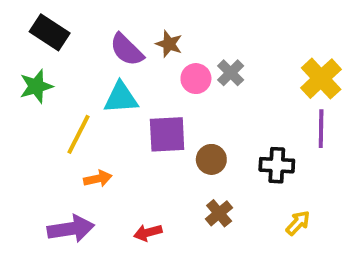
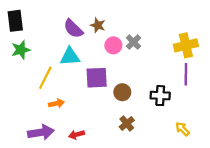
black rectangle: (50, 32) -> (15, 21), moved, turned 50
yellow cross: (321, 79) -> (186, 45), turned 30
yellow arrow: (298, 223) -> (183, 129), moved, turned -88
red arrow: (148, 233) -> (77, 135), moved

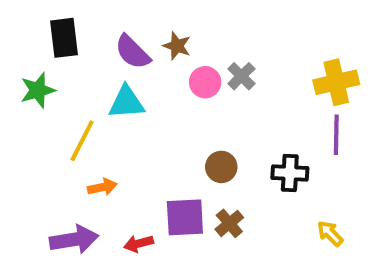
black rectangle: (15, 21) -> (64, 38), moved
purple square: (97, 78) -> (185, 217), moved

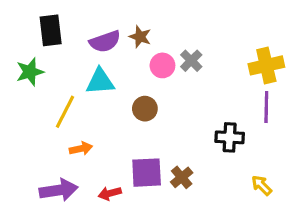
purple semicircle: (133, 52) -> (105, 41), turned -64
brown circle: (221, 167) -> (145, 109), moved

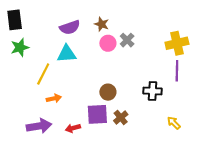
black rectangle: (51, 30) -> (15, 20), moved
brown star: (140, 37) -> (102, 24), moved
brown circle: (145, 109) -> (108, 92), moved

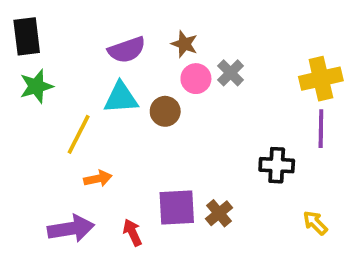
brown circle: (108, 92) -> (165, 111), moved
red arrow: (73, 128) -> (132, 232), turned 80

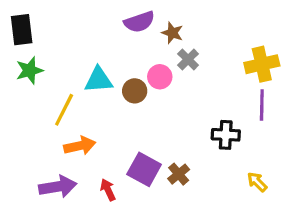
brown star: (184, 44) -> (172, 33), moved
purple semicircle: (127, 50) -> (139, 22), moved
pink circle: (196, 79) -> (160, 77), moved
orange arrow: (98, 179) -> (80, 146), size x1.4
purple square: (177, 207) -> (144, 169), turned 32

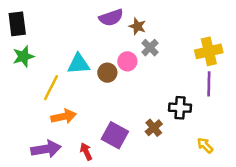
brown cross: (179, 174) -> (154, 128), moved

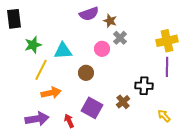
green star: (23, 56) -> (33, 45), moved
brown circle: (107, 73) -> (86, 73), moved

